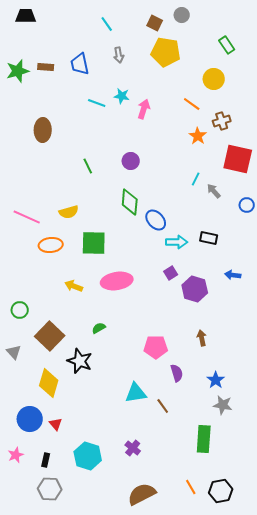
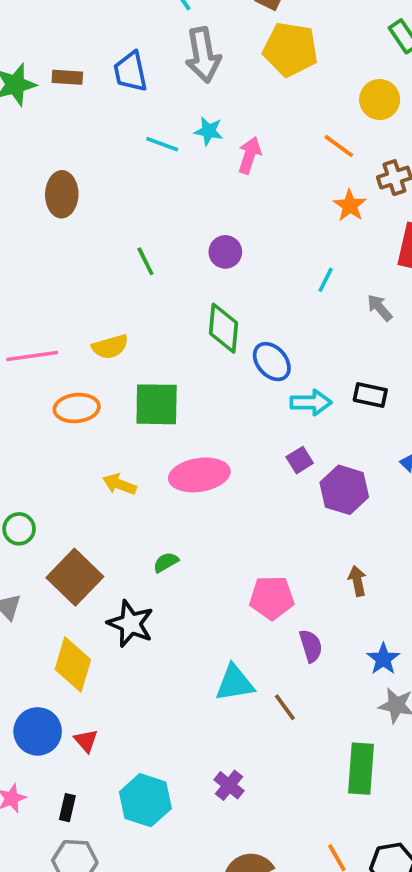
gray arrow: (119, 55) -> (203, 55), size x1.8
cyan line: (196, 179) -> (326, 280), moved
pink line: (27, 217) -> (32, 356), turned -32

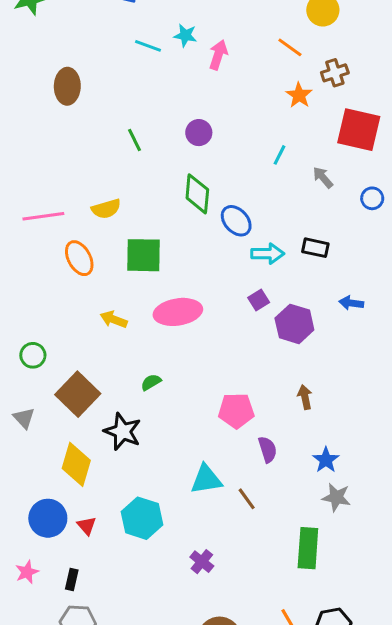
orange ellipse: (77, 408) -> (79, 258), turned 68
cyan hexagon: (145, 800) -> (142, 518), moved

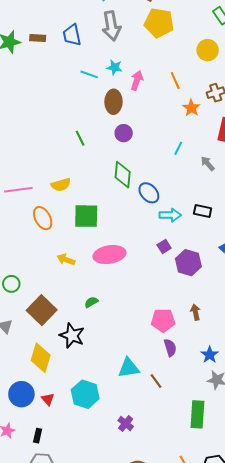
orange line: (290, 47) -> (175, 80), moved, turned 30
brown ellipse: (67, 86) -> (113, 102), moved
pink pentagon: (236, 411) -> (163, 320), moved

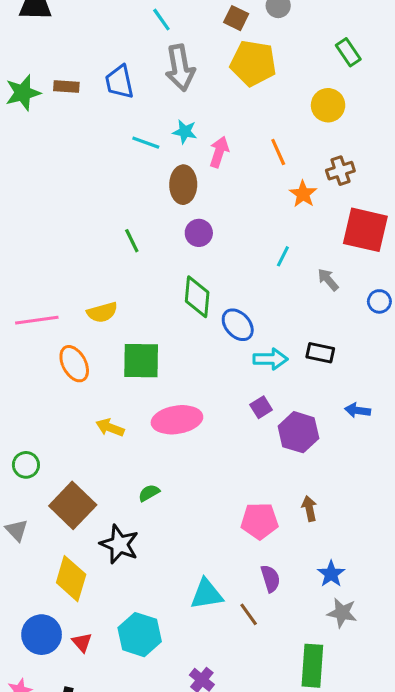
purple semicircle: (170, 348) -> (270, 579), moved

